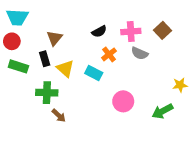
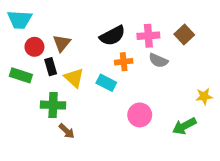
black semicircle: (99, 31) -> (112, 36), size x1.5
red circle: (12, 41) -> (34, 47), moved
orange cross: (109, 54) -> (124, 62), turned 32

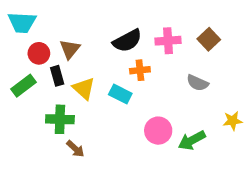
gray semicircle: (158, 60) -> (197, 83), moved
green rectangle: (21, 75) -> (23, 86), turned -55
yellow star: (204, 96) -> (233, 121), moved
green arrow: (184, 126) -> (192, 140), moved

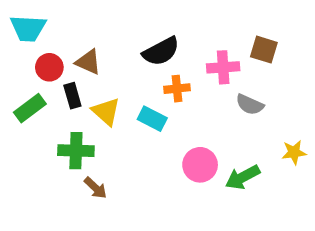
brown square: (209, 39) -> (264, 50), turned -30
pink cross: (168, 41) -> (223, 67), moved
brown triangle: (70, 49) -> (88, 62), turned -45

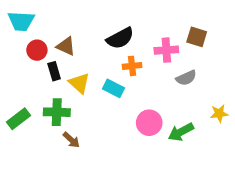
gray semicircle: (250, 105) -> (186, 78), turned -48
green rectangle: (30, 108) -> (18, 119), moved

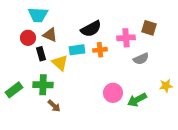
cyan trapezoid: (21, 21) -> (38, 15), moved
cyan rectangle: (114, 88) -> (77, 50), moved, turned -35

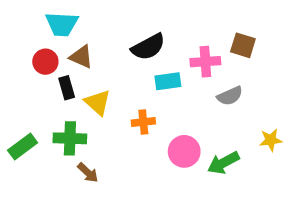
cyan rectangle: (77, 50) -> (168, 81), moved
orange cross: (100, 50) -> (143, 122), moved

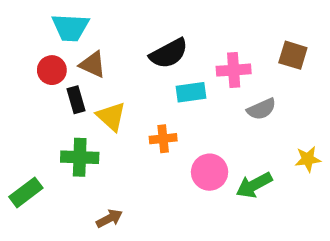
brown square: (243, 45) -> (293, 55), moved
green rectangle: (23, 146) -> (26, 192), moved
brown arrow: (88, 173) -> (109, 218), moved, turned -70

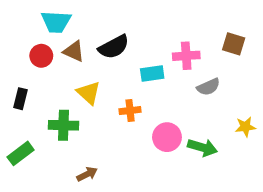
black semicircle: (169, 53) -> (114, 47), moved
black rectangle: (76, 100) -> (21, 99), moved, turned 30
green arrow: (254, 185) -> (202, 147), turned -136

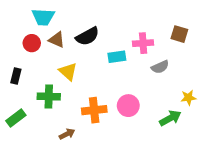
orange cross: (130, 111) -> (94, 110), moved, size x1.5
green arrow: (202, 147) -> (170, 118), moved, turned -45

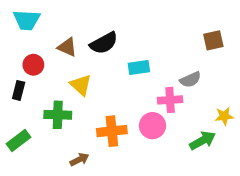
cyan trapezoid: (43, 17) -> (27, 20), moved
brown square: (179, 34) -> (213, 40), turned -30
red circle: (32, 43) -> (33, 65), moved
pink cross: (143, 43) -> (170, 100), moved

